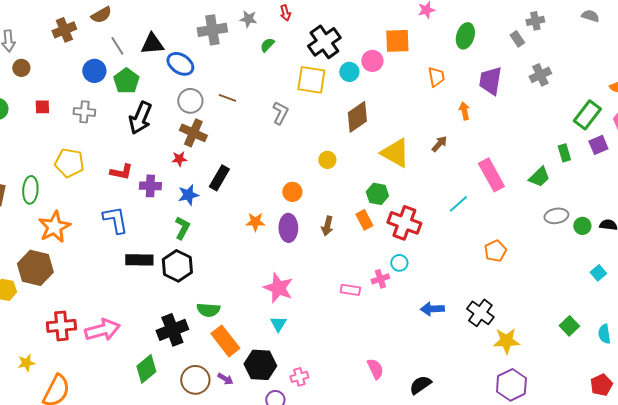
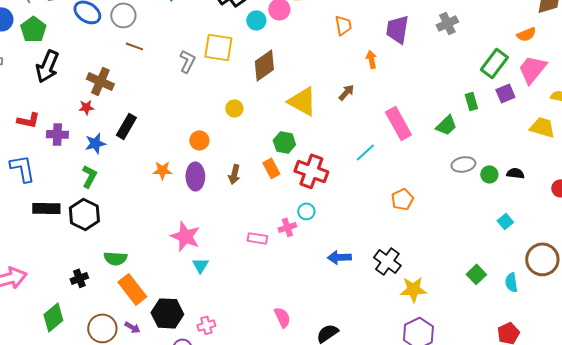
yellow square: (311, 80) -> (218, 47), moved
gray circle: (190, 101) -> (123, 15), moved
cyan triangle: (278, 324) -> (200, 265), moved
black cross: (172, 330) -> (79, 278), size x0.6

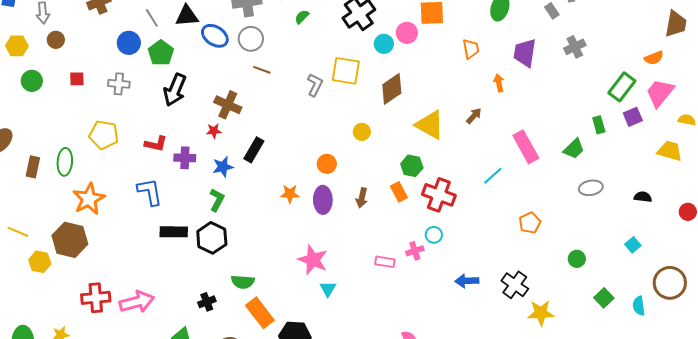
green circle: (489, 174) -> (577, 259), moved

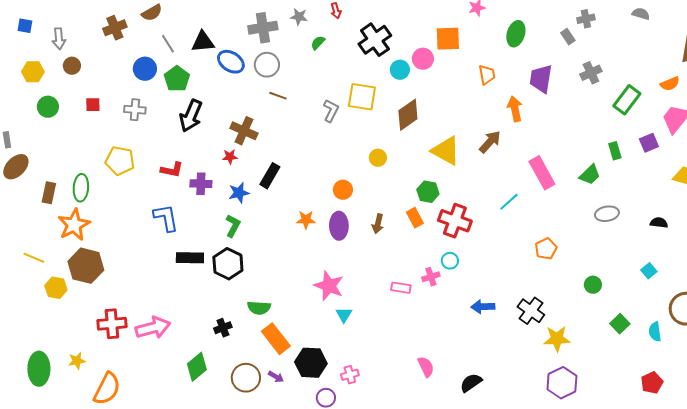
orange arrow: (499, 83) -> (515, 109), size x1.4
green rectangle: (622, 87) -> (627, 100), moved
brown arrow: (474, 116) -> (490, 142), size x1.4
orange star: (89, 199) -> (74, 225), moved

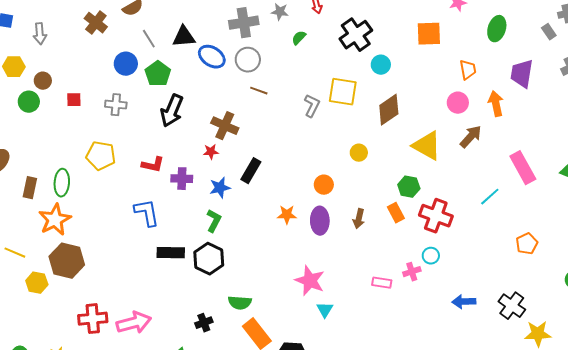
brown cross: (115, 28) -> (96, 23), turned -30
pink circle: (423, 59) -> (458, 103), moved
brown circle: (72, 66) -> (43, 81), moved

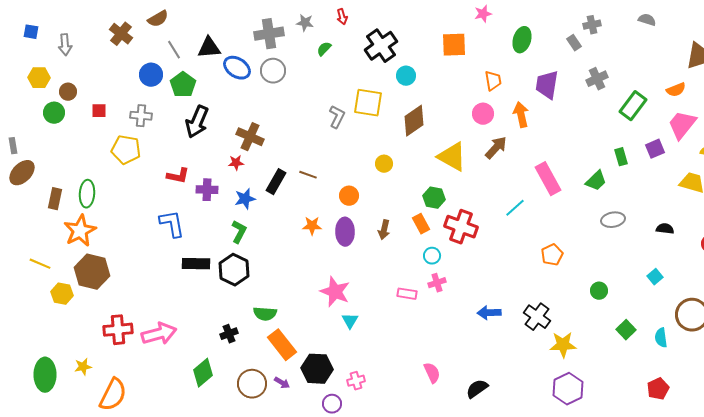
brown line: (259, 91) -> (308, 175), moved
yellow pentagon: (101, 156) -> (126, 150), moved
cyan circle: (431, 256) -> (432, 256), moved

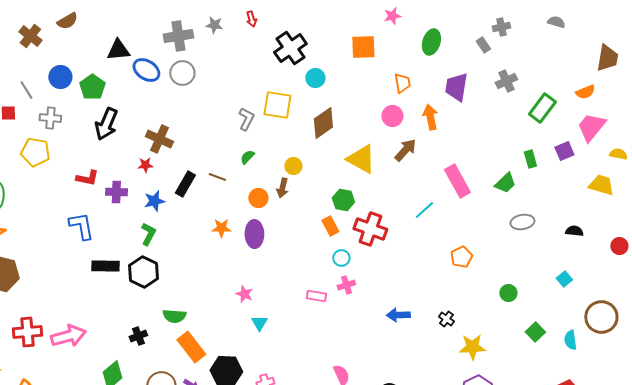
green semicircle: (324, 49) -> (247, 157), moved
gray line: (174, 50) -> (26, 90), moved
brown arrow: (384, 230) -> (282, 188), moved
pink star: (335, 292) -> (244, 294), size x0.6
black cross: (537, 317) -> (446, 319), size x0.6

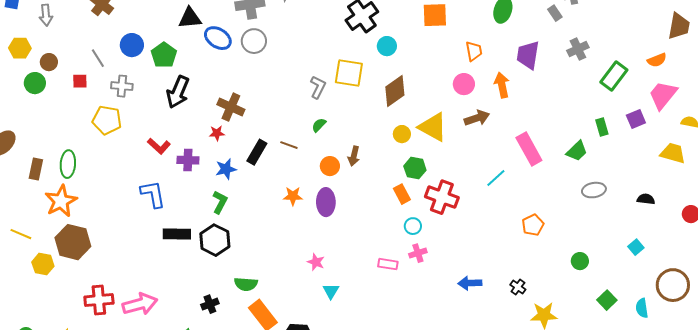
brown arrow: (405, 150) -> (477, 118), turned 30
yellow circle: (293, 166) -> (402, 134), moved
red L-shape: (87, 178) -> (159, 146), turned 30

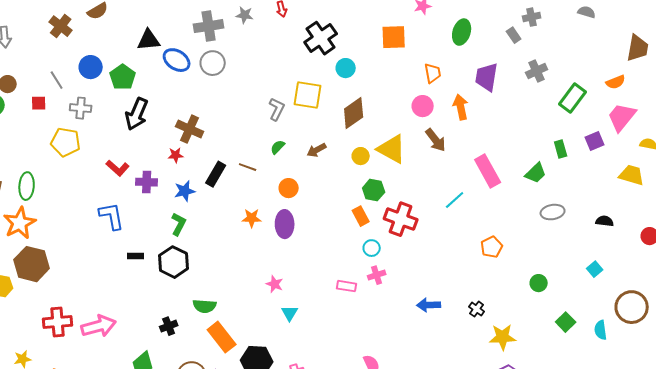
brown arrow: (477, 118) -> (436, 140), turned 70
brown arrow: (354, 156) -> (317, 150), moved, turned 48
black rectangle: (177, 234) -> (136, 256), size x0.6

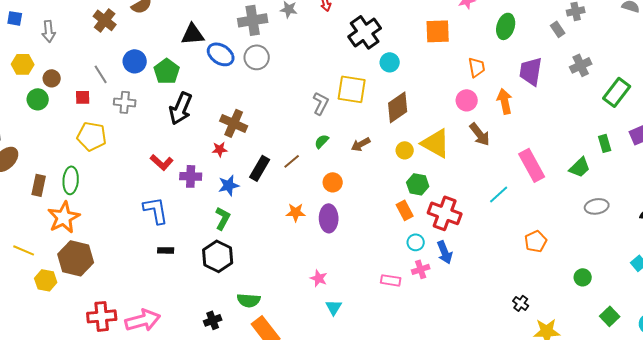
yellow pentagon: (66, 142) -> (92, 136), moved
brown line: (248, 167) -> (292, 161), turned -60
black rectangle: (136, 256) -> (166, 250), moved
blue arrow: (429, 305) -> (445, 252), moved, turned -110

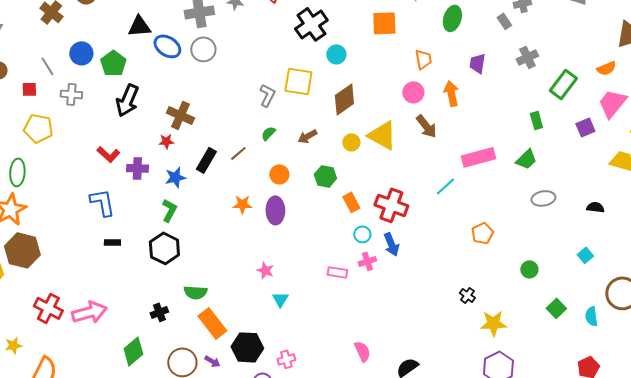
purple trapezoid: (531, 71) -> (477, 63), size x0.7
green rectangle: (605, 143) -> (536, 120), moved
pink rectangle: (532, 165) -> (478, 157), turned -76
green hexagon: (418, 184) -> (325, 176), moved
red cross: (102, 316) -> (48, 308), turned 32

